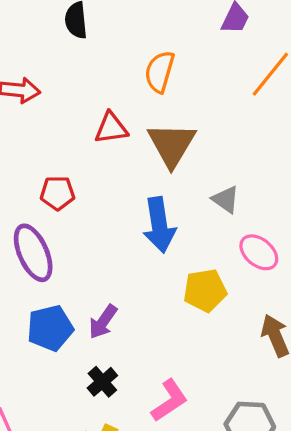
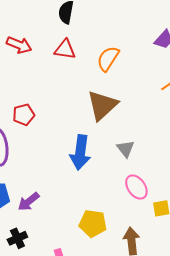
red triangle: (111, 128) -> (65, 50), moved
red pentagon: (57, 193) -> (24, 115), turned -30
yellow pentagon: (205, 290) -> (93, 223), moved

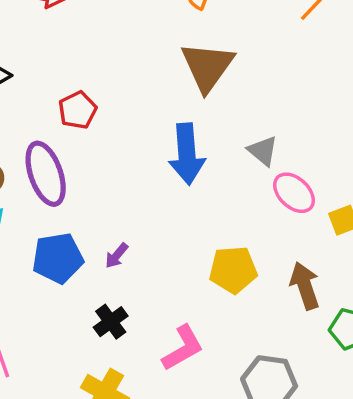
gray triangle: (126, 149) -> (263, 151), moved
purple arrow: (29, 202) -> (117, 256), size x0.7

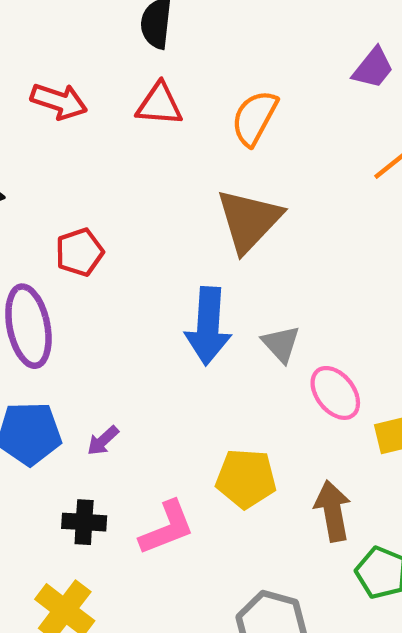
gray triangle: (263, 151) -> (281, 344), moved
black cross: (111, 322) -> (84, 522), turned 32
pink L-shape: (183, 348) -> (167, 528), moved

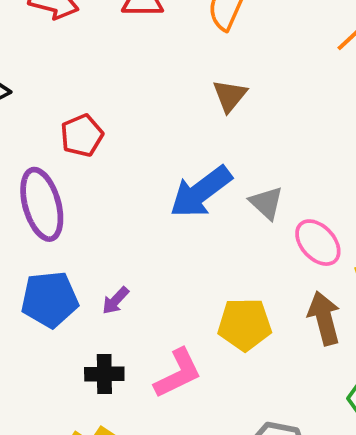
brown triangle: (249, 220) -> (230, 96), size x0.6
blue arrow: (208, 326) -> (201, 192), turned 54
brown arrow: (333, 511) -> (324, 318), moved

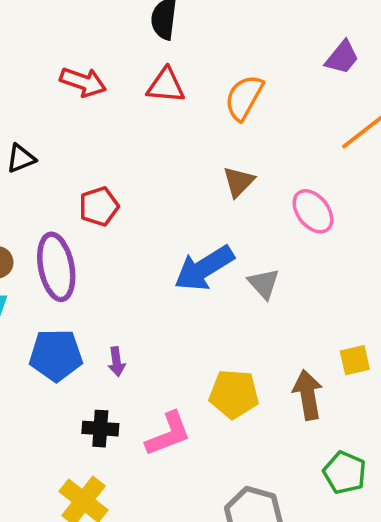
pink ellipse: (318, 243) -> (313, 211), moved
purple arrow: (115, 301) -> (116, 362), turned -56

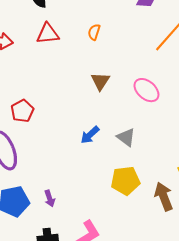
orange semicircle: (244, 97) -> (94, 32), size x0.6
blue arrow: (204, 268) -> (90, 135), size x0.6
yellow pentagon: (234, 394) -> (125, 181), moved

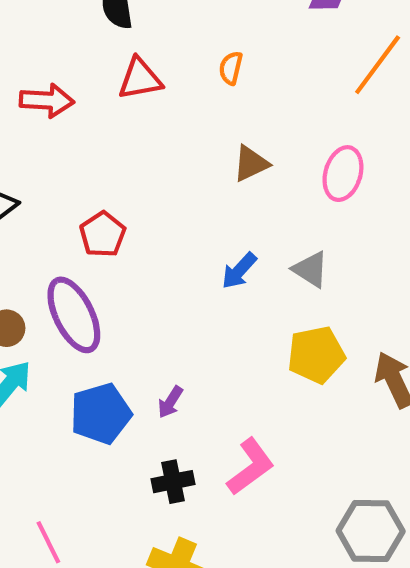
brown triangle: (100, 81) -> (251, 164), turned 36
pink ellipse: (146, 90) -> (343, 174), turned 70
purple arrow: (50, 198) -> (170, 402), turned 56

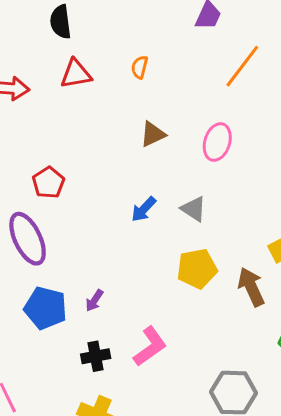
blue pentagon: (101, 414) -> (46, 308), turned 30

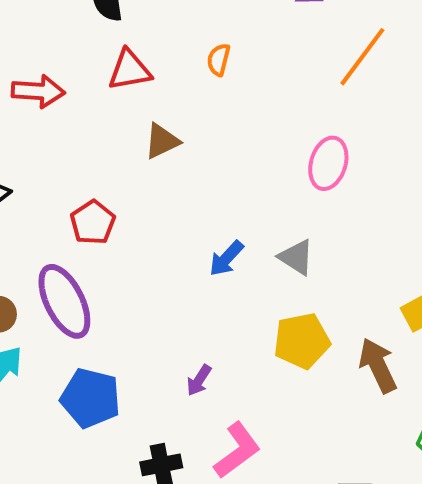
brown triangle: (153, 134) -> (162, 141), moved
purple arrow: (94, 301) -> (199, 380), moved

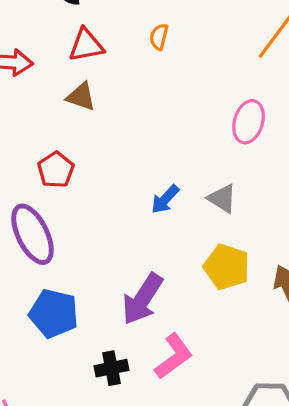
brown triangle: (162, 141) -> (81, 97), moved, turned 44
yellow pentagon: (302, 341) -> (227, 267), turned 30
purple arrow: (199, 380) -> (142, 299), size x2.0

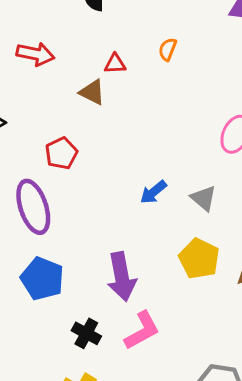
red triangle: (86, 45) -> (115, 64), moved, size x0.7
purple arrow: (142, 299) -> (122, 277), turned -51
black cross: (111, 368) -> (86, 333), turned 32

